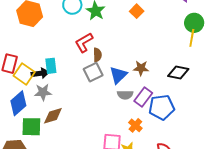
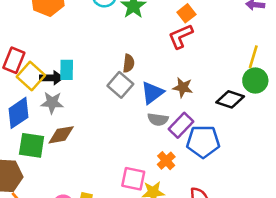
green circle: (194, 23) -> (255, 81), moved
red L-shape: (84, 42) -> (181, 36), moved
gray square: (93, 72) -> (120, 85), turned -30

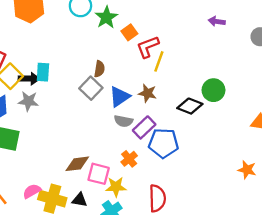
orange square: (186, 13) -> (129, 32), moved
yellow line: (253, 57) -> (159, 61), moved
brown diamond: (61, 135) -> (77, 164), moved

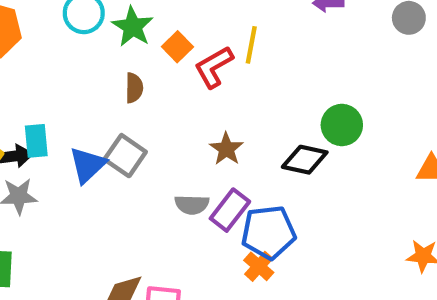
yellow line: (159, 61) -> (251, 45), moved
brown semicircle: (99, 69) -> (134, 88), moved
brown star: (147, 93) -> (226, 149), turned 30
blue triangle: (120, 97) -> (87, 165), moved
orange cross: (129, 159) -> (259, 266), moved

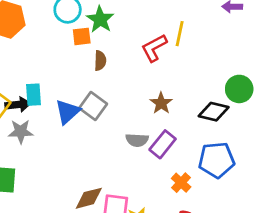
orange square: (177, 47) -> (82, 36), moved, turned 36
blue pentagon: (268, 232) -> (217, 160), moved

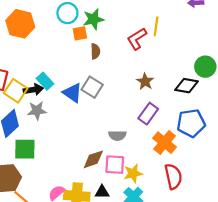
green star: (100, 19) -> (93, 19), turned 30
cyan rectangle: (33, 95) -> (45, 81), turned -35
blue triangle: (68, 112) -> (72, 93), turned -40
gray semicircle: (137, 140) -> (117, 136), moved
orange cross: (181, 183) -> (165, 143), size x1.5

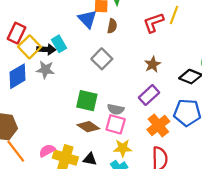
blue triangle: (72, 93) -> (87, 19), moved
green square: (25, 149) -> (87, 101), moved
brown diamond: (93, 159) -> (88, 127), turned 40
pink square: (115, 165) -> (116, 124), moved

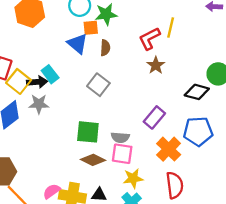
brown star: (153, 64) -> (156, 65), moved

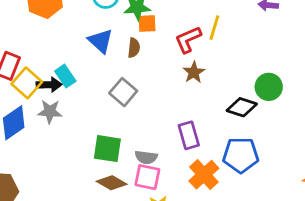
orange square: (91, 28) -> (147, 24), moved
purple rectangle: (154, 117) -> (189, 135), turned -60

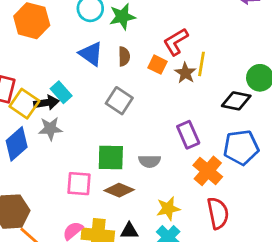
orange square: (147, 24) -> (157, 65), moved, turned 36
yellow line: (214, 28) -> (201, 64), moved
pink square: (147, 177) -> (79, 184), moved

